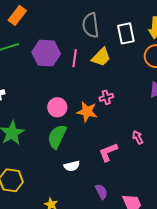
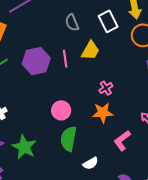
gray semicircle: (91, 25) -> (72, 23), size x0.7
orange star: (87, 112) -> (103, 113), moved

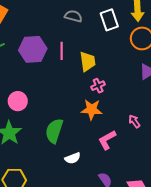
gray semicircle: (72, 23) -> (73, 16), turned 120
yellow trapezoid: (90, 51) -> (88, 61), moved, turned -45
pink circle: (61, 110) -> (18, 101), moved

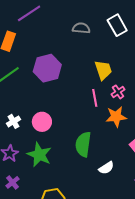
pink line: (62, 51) -> (95, 98), moved

